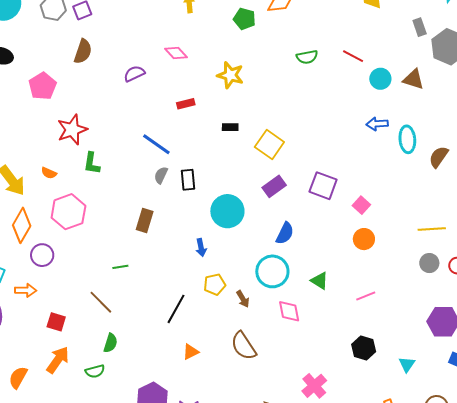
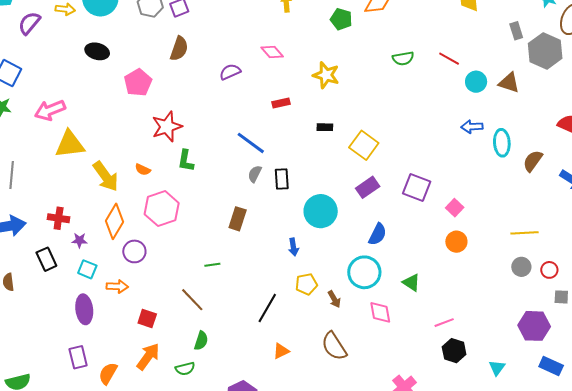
pink line: (366, 296) -> (444, 323), moved

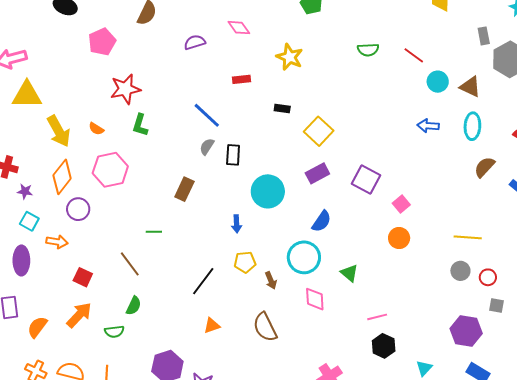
cyan ellipse: (502, 143) -> (472, 126), moved

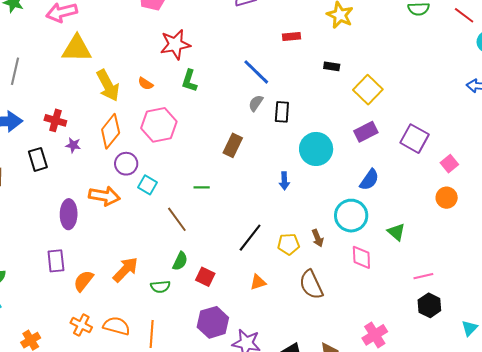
cyan square: (29, 221) -> (147, 185), moved
orange arrow: (57, 242) -> (104, 196), size x1.4
yellow pentagon: (245, 262) -> (289, 244), moved
red square: (83, 277) -> (205, 277), moved

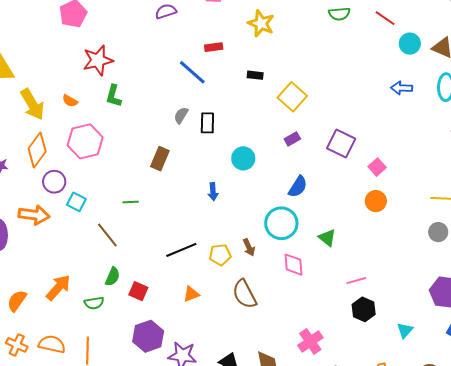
blue line: (256, 72) -> (192, 72), moved
purple rectangle: (366, 132) -> (292, 139), size x0.7
cyan circle: (316, 149) -> (243, 158), size x0.7
black line: (250, 238) -> (181, 250), turned 32

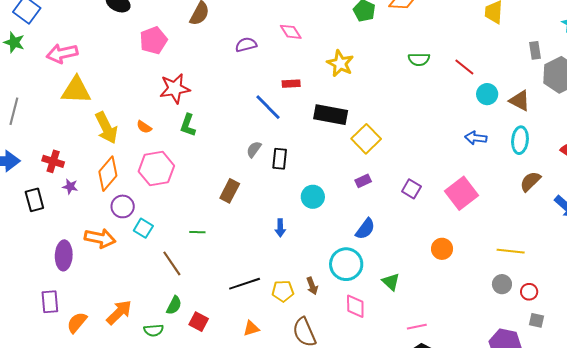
black rectangle: (255, 75) -> (331, 115), size x2.0
purple square: (341, 144) -> (411, 189), size x0.7
pink square: (377, 167) -> (461, 193), moved, size x1.8

